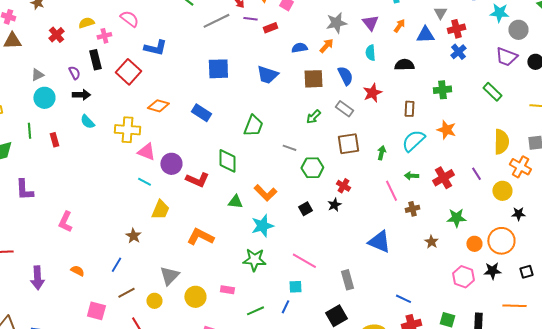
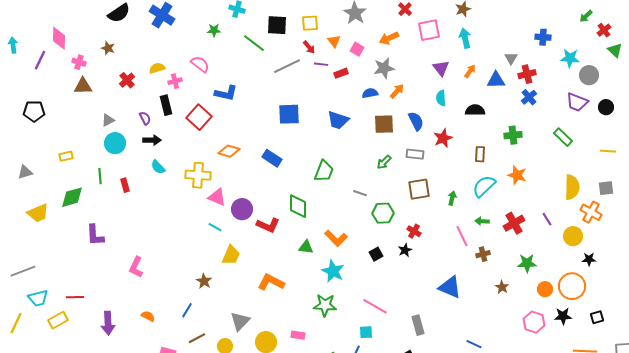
gray star: (336, 23) -> (384, 68), moved
gray rectangle: (344, 109) -> (415, 154), turned -30
cyan star: (262, 226) -> (333, 271), turned -30

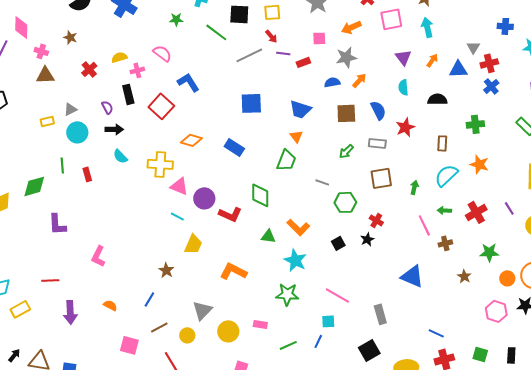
orange triangle: (334, 41) -> (296, 136), moved
pink square: (357, 49) -> (319, 38), turned -32
blue L-shape: (226, 93) -> (188, 82), turned -135
yellow rectangle: (66, 156) -> (47, 121), moved
red line: (75, 297) -> (50, 280), moved

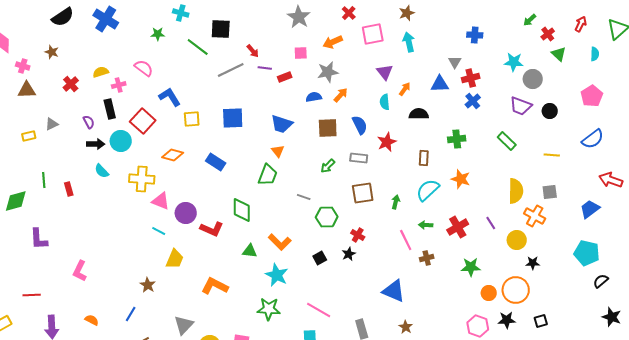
yellow square: (272, 12) -> (192, 119), moved
blue cross: (505, 26) -> (475, 35), moved
orange arrow: (432, 60) -> (405, 89), moved
cyan circle: (77, 132) -> (121, 141), moved
brown star: (464, 276) -> (406, 327), moved

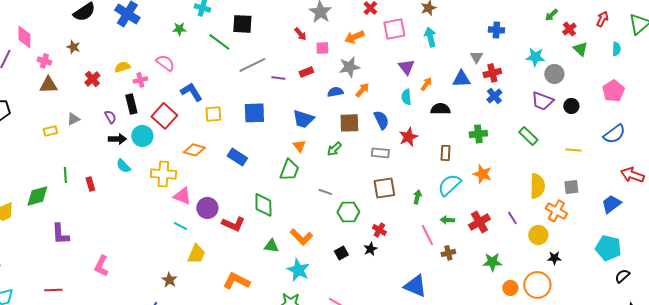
red arrow: (253, 51) -> (300, 34), moved
purple line: (265, 68) -> (278, 78), moved
green arrow: (328, 166) -> (334, 149), moved

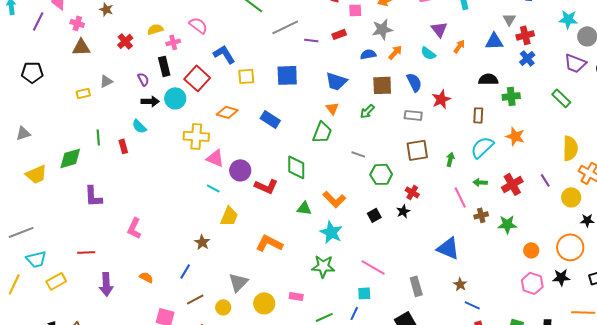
cyan semicircle: (406, 97) -> (428, 53), moved, turned -49
black semicircle: (440, 109) -> (488, 79), moved
cyan semicircle: (123, 166) -> (139, 126), moved
green star: (492, 262) -> (507, 224), moved
orange circle: (510, 288) -> (531, 250), moved

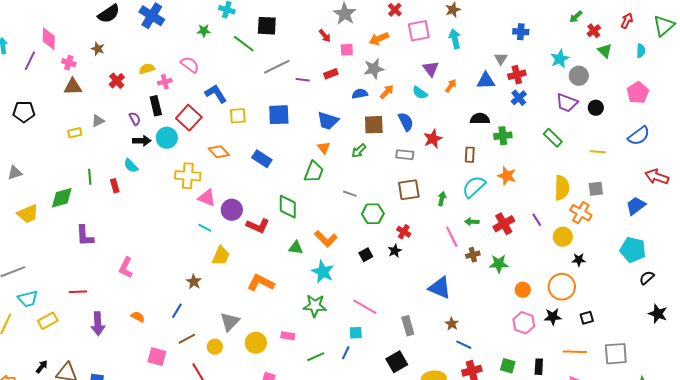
cyan star: (568, 19) -> (560, 59), turned -30
orange diamond: (227, 112) -> (219, 152), turned 30

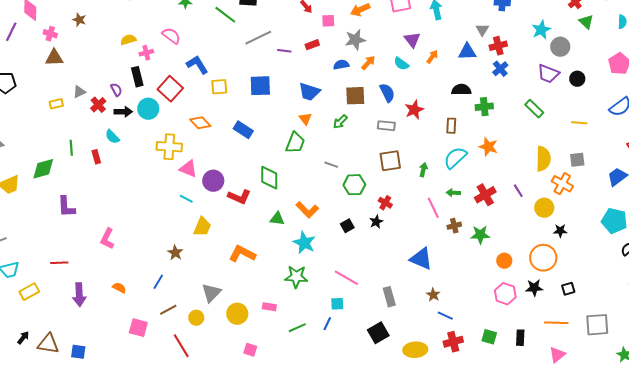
red cross: (117, 81) -> (98, 105), moved

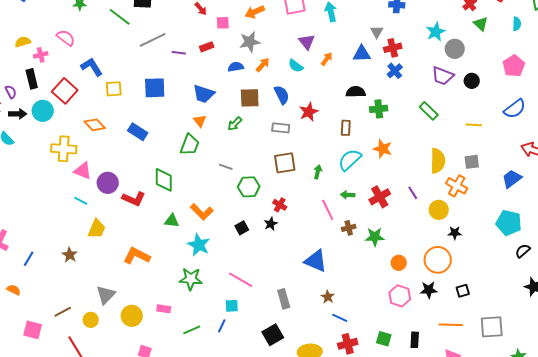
blue line: (158, 282) -> (29, 259), moved

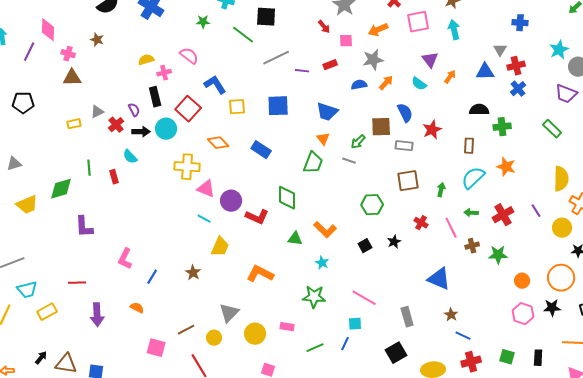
brown square: (250, 98) -> (381, 127), moved
gray line: (226, 167) -> (349, 161), moved
red cross: (280, 205) -> (421, 223), moved
cyan star: (199, 245) -> (322, 263), size x0.6

